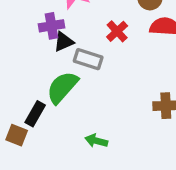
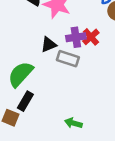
purple cross: (51, 26) -> (76, 37), moved
green semicircle: (62, 87) -> (21, 74), moved

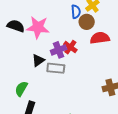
green semicircle: (21, 74) -> (21, 89), size x0.7

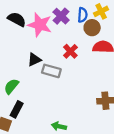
purple cross: (59, 50) -> (61, 16), moved, turned -35

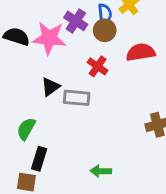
brown circle: (92, 28) -> (105, 30), moved

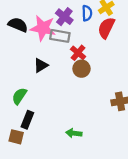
brown circle: (105, 30) -> (81, 69), moved
red semicircle: (141, 52) -> (106, 28), moved, turned -60
gray rectangle: (77, 98) -> (60, 36), moved

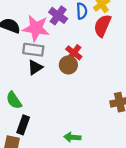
gray rectangle: (60, 36) -> (33, 50), moved
brown circle: (81, 69) -> (68, 65), moved
green semicircle: (19, 96) -> (14, 100), turned -66

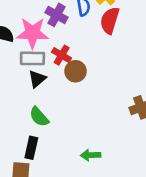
red cross: (74, 53) -> (62, 55), moved
green semicircle: (14, 100) -> (39, 117), moved

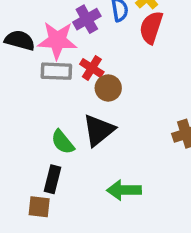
purple cross: (56, 15) -> (87, 19), turned 30
black triangle: (37, 79) -> (99, 130), moved, size x1.5
green arrow: (91, 155) -> (124, 190), size x1.4

